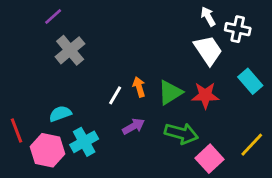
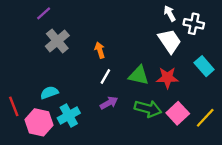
orange arrow: (139, 87) -> (100, 50), moved
green triangle: (170, 93) -> (139, 75), turned 45
white line: (115, 95) -> (105, 77), moved
pink square: (209, 159) -> (178, 113), moved

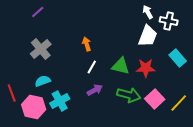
gray cross: (57, 41) -> (41, 49), moved
white trapezoid: (170, 41) -> (148, 36), turned 55

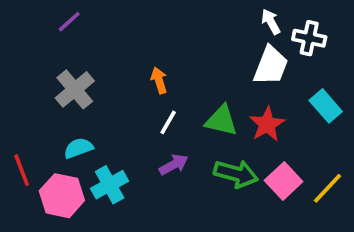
red star: (146, 68) -> (267, 124), turned -30

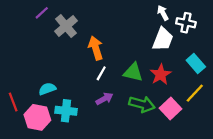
orange arrow: (159, 80) -> (96, 48), size x1.5
gray cross: (75, 89) -> (66, 26), moved
cyan cross: (110, 185) -> (66, 111), turned 35
yellow line: (328, 188) -> (195, 93), moved

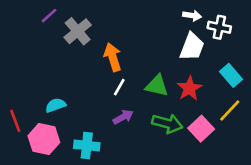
white arrow: (163, 13) -> (192, 16), turned 128
cyan cross: (66, 111) -> (87, 146), moved

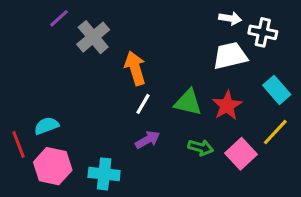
white trapezoid: (192, 47) -> (230, 56), turned -124
cyan semicircle: (56, 105) -> (47, 126), moved
green arrow: (167, 123) -> (201, 148), size x0.7

